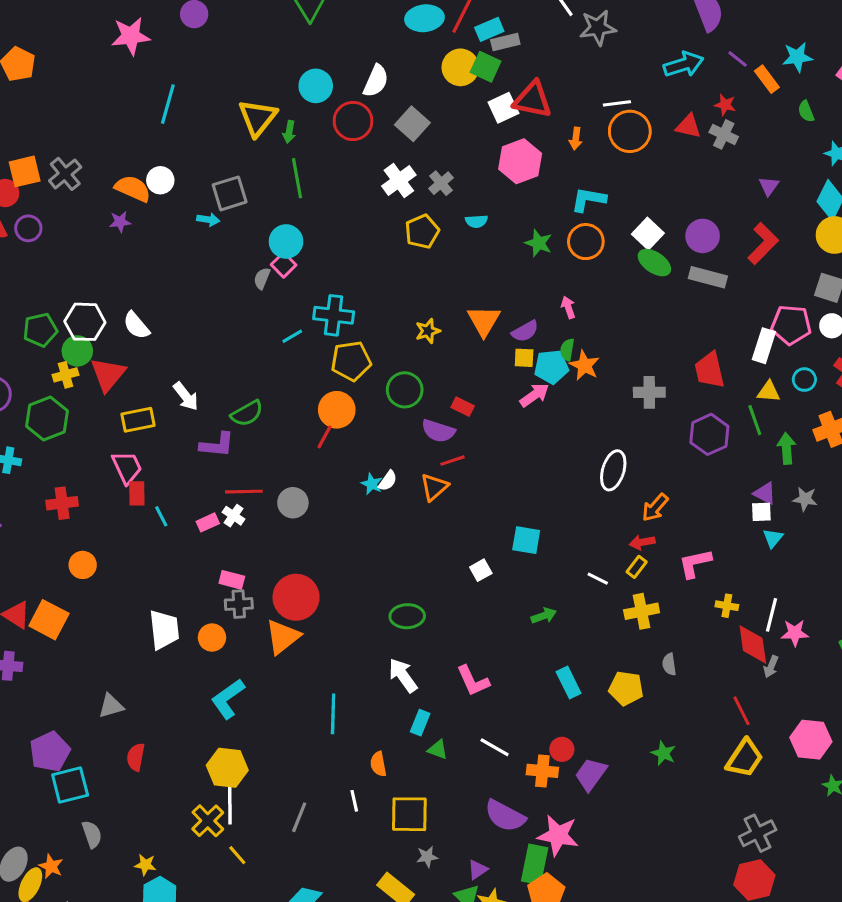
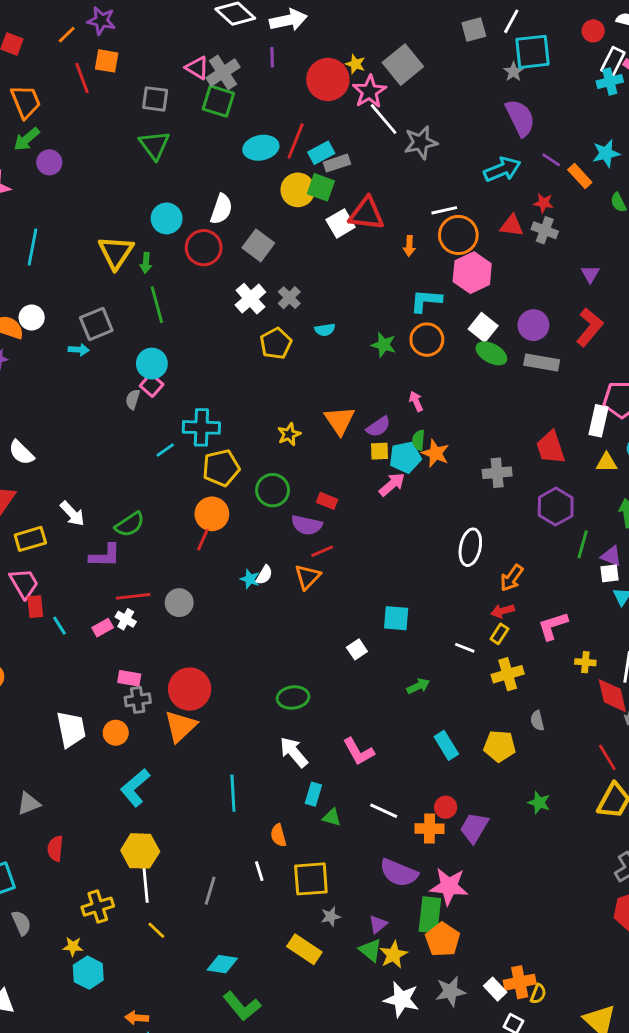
pink hexagon: (520, 161) -> (472, 273), moved
green line: (755, 420) -> (583, 544), moved, turned 40
yellow cross: (208, 821) -> (98, 907), moved, turned 32

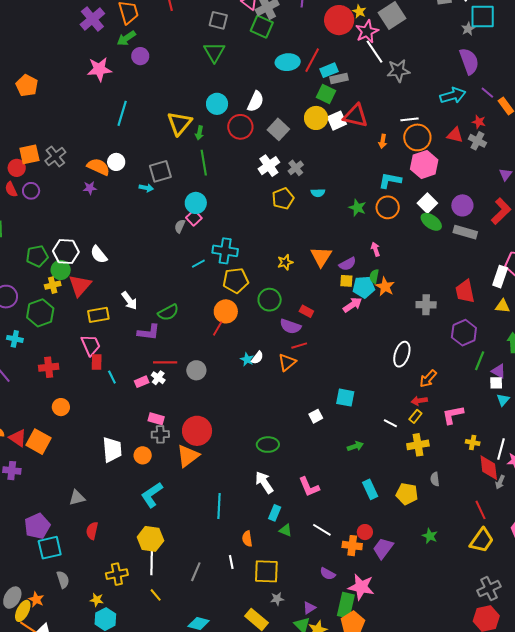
yellow circle: (298, 190) -> (316, 118), moved
purple semicircle: (399, 873) -> (328, 574), size x0.6

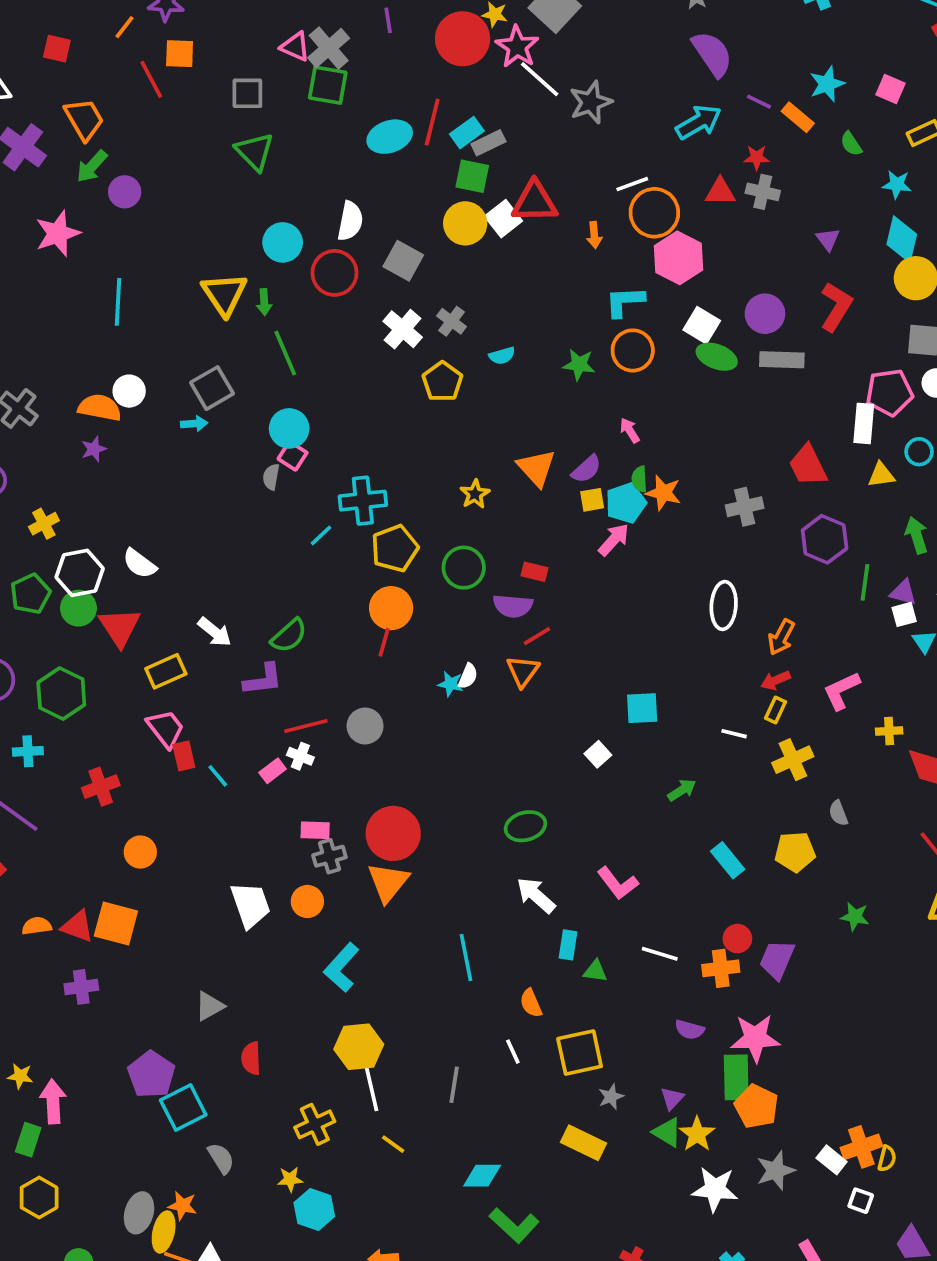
yellow cross: (53, 285) -> (44, 524), moved

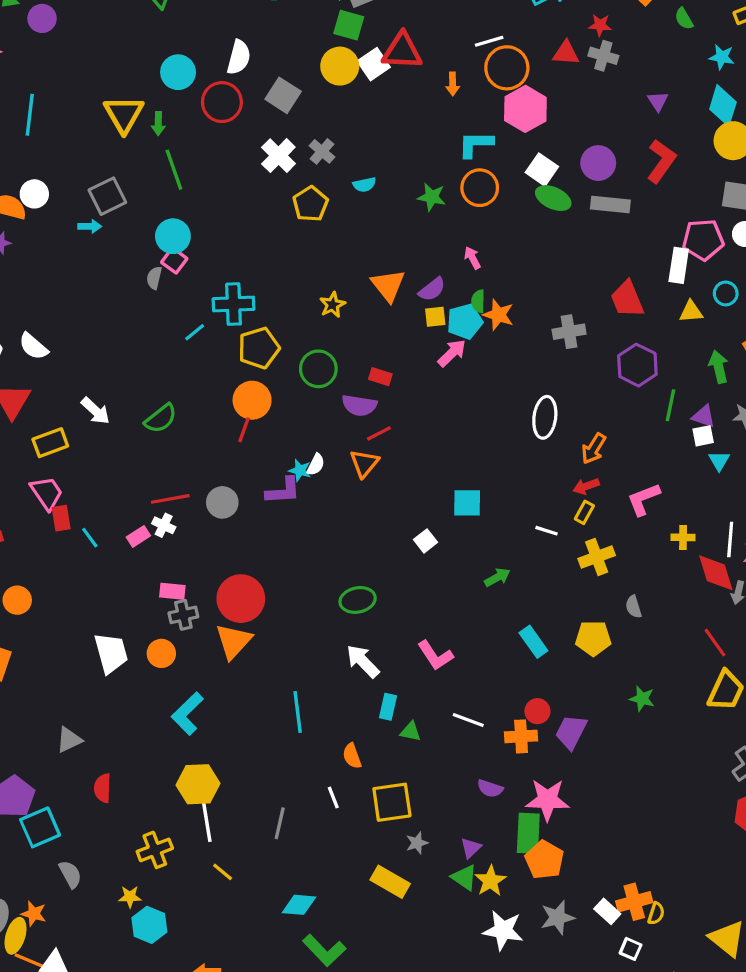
purple L-shape: (263, 680) -> (283, 491), moved

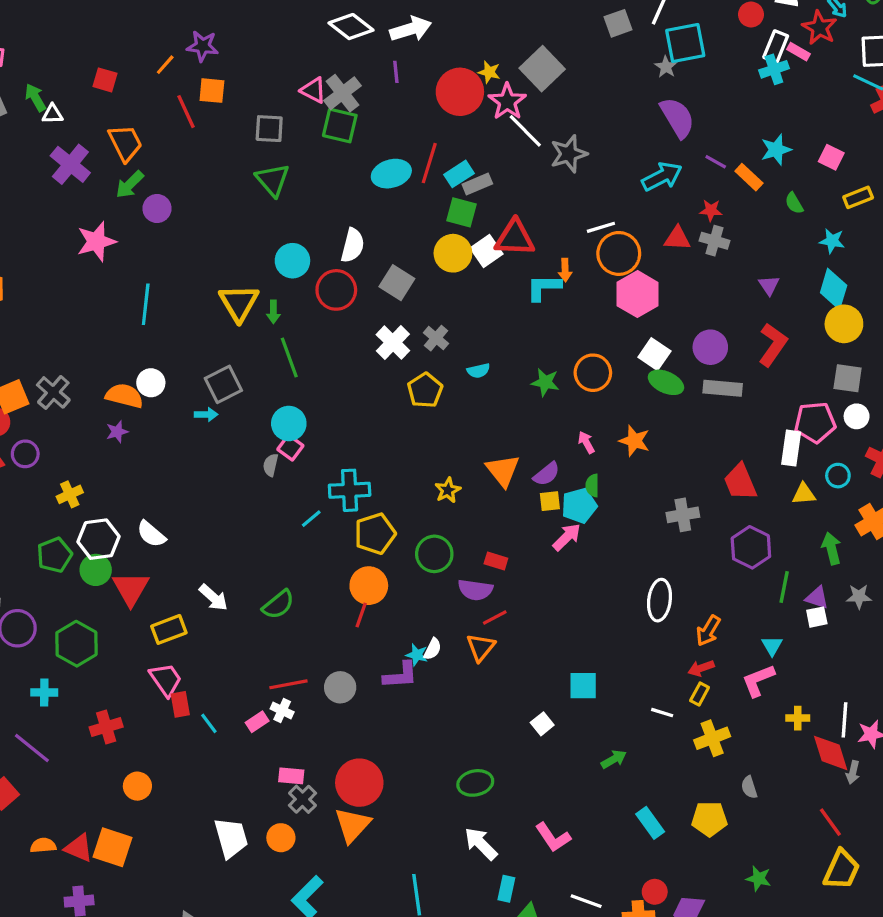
cyan L-shape: (476, 144) -> (544, 287), moved
orange star: (498, 315) -> (634, 441), moved
cyan triangle: (719, 461) -> (772, 646), moved
gray cross: (183, 615) -> (302, 799), turned -32

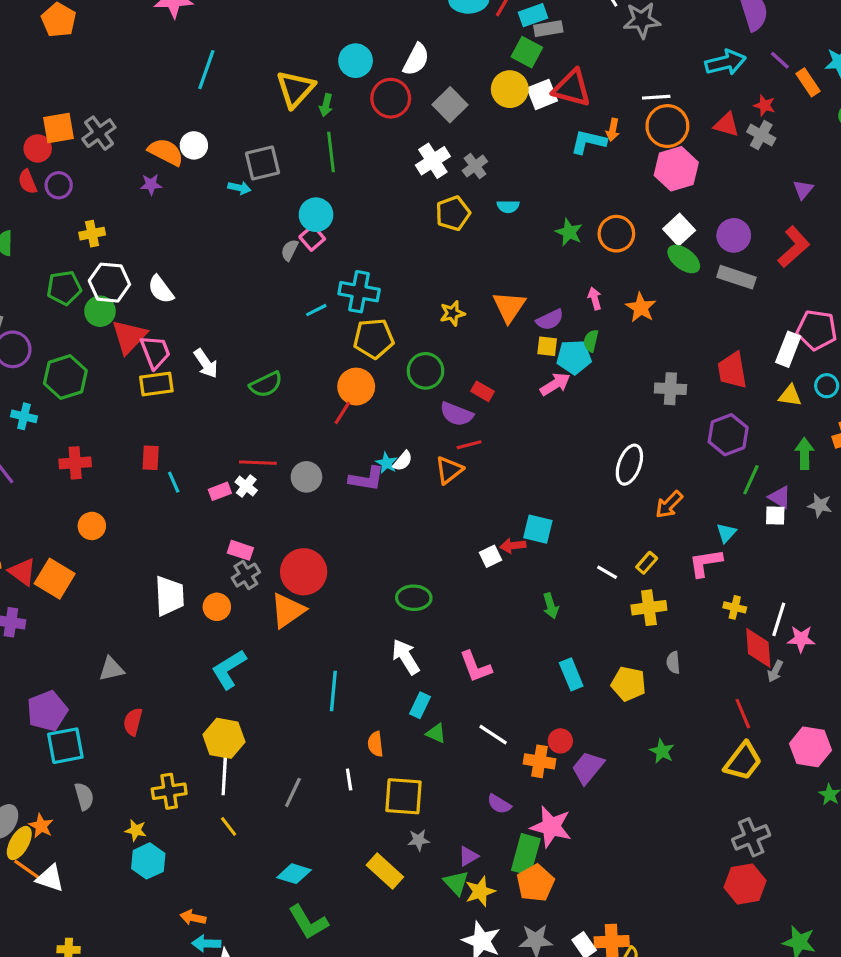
red arrow: (701, 668) -> (513, 546), moved
pink trapezoid: (166, 680) -> (155, 352), moved
green arrow: (614, 759) -> (551, 606), turned 90

